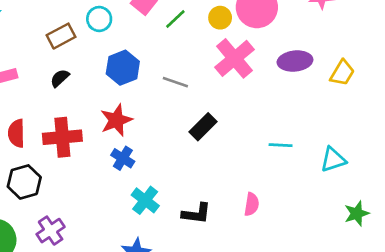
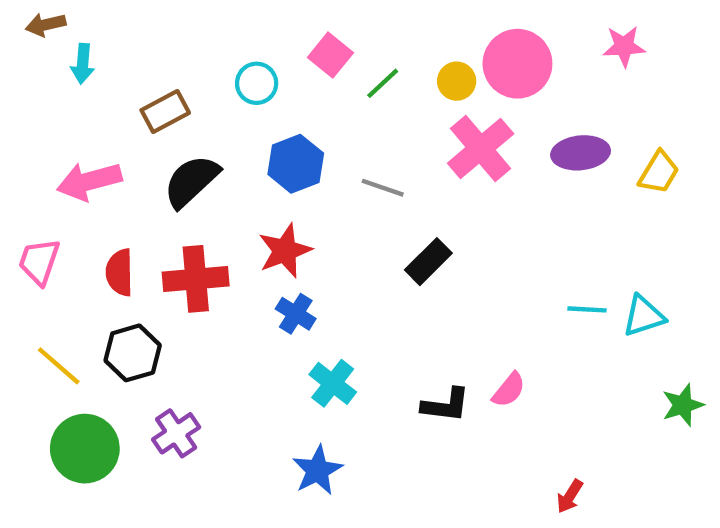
brown rectangle: (61, 36) -> (165, 112), moved
black semicircle: (60, 78) -> (191, 181), size x1.8
cyan line: (281, 145) -> (587, 309), moved
pink semicircle: (252, 204) -> (509, 390), turned 30
black L-shape: (196, 213) -> (446, 405), moved

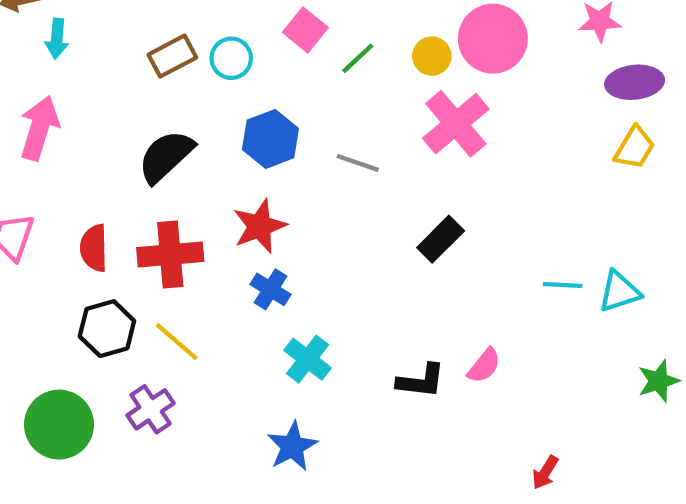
brown rectangle: (165, 112) -> (172, 56), moved
purple ellipse: (581, 153) -> (635, 82), moved
pink arrow: (89, 181) -> (39, 128), moved, turned 122
black rectangle: (428, 262) -> (441, 239), moved
yellow line: (59, 366) -> (177, 342), moved

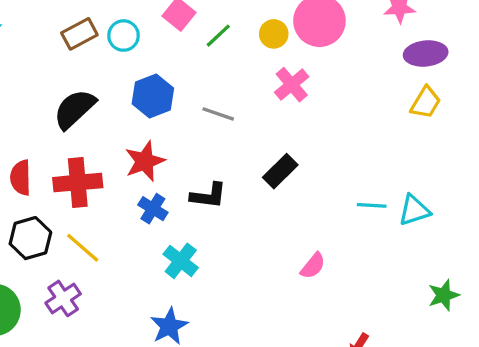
pink cross: (456, 124) -> (292, 85), size x0.7
black L-shape: (421, 381) -> (208, 196), moved
green star: (659, 381) -> (444, 295), moved

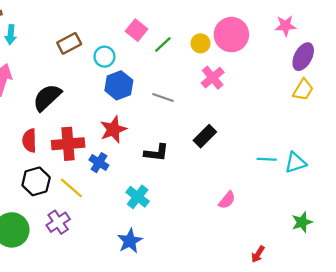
cyan circle: (123, 36) -> (104, 57), moved
purple ellipse: (426, 54) -> (303, 57), turned -56
black semicircle: (75, 109) -> (47, 97), moved
blue cross: (153, 209) -> (99, 163), moved
green star: (444, 295) -> (302, 222), moved

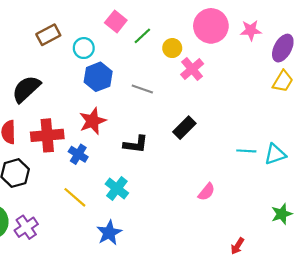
pink star: (285, 26) -> (251, 30), moved
yellow circle: (201, 43) -> (172, 48), moved
yellow line: (71, 188) -> (75, 197), moved
purple cross: (58, 222) -> (26, 227), moved

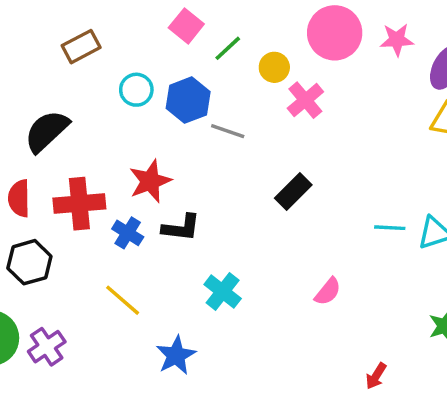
cyan circle: (84, 48) -> (136, 90), moved
blue hexagon: (98, 77) -> (188, 100), moved
black L-shape: (136, 144) -> (181, 228), moved
cyan cross: (117, 189) -> (223, 292), moved

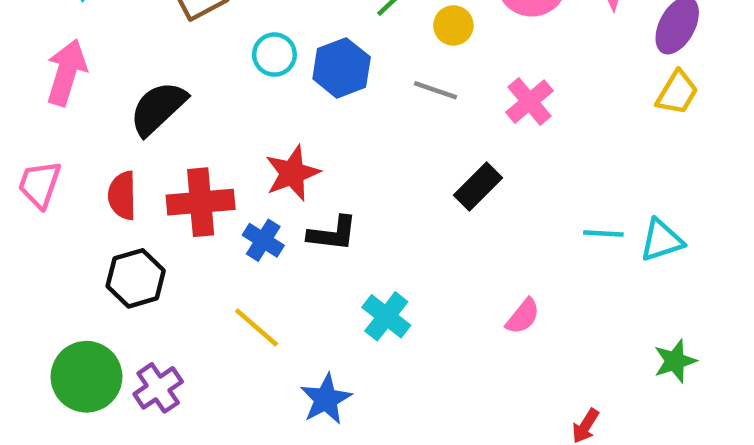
pink cross: (305, 100) -> (530, 102), moved
gray line: (228, 131) -> (436, 90), moved

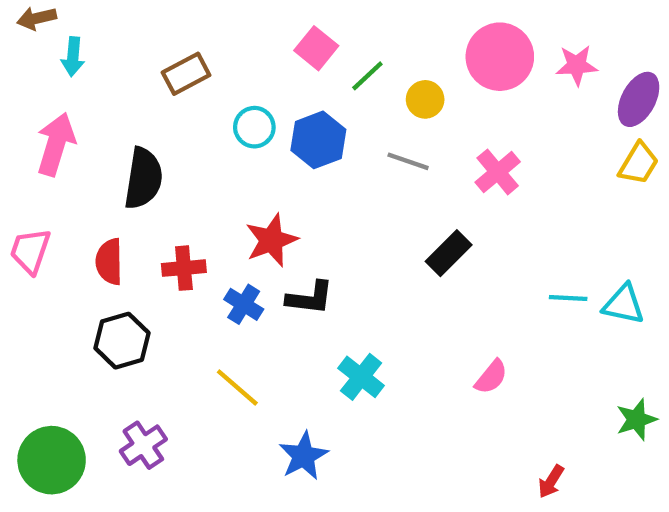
black semicircle: (158, 108) -> (143, 178), turned 142
red cross: (201, 202) -> (184, 268), size x0.7
cyan triangle: (662, 240) -> (624, 304), turned 30
green circle: (86, 377) -> (52, 460), moved

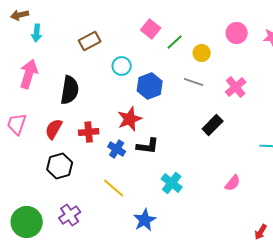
pink circle: (500, 57) -> (237, 33), size x0.7
blue hexagon: (318, 140) -> (150, 86), moved
red semicircle: (109, 262) -> (54, 129), turned 30

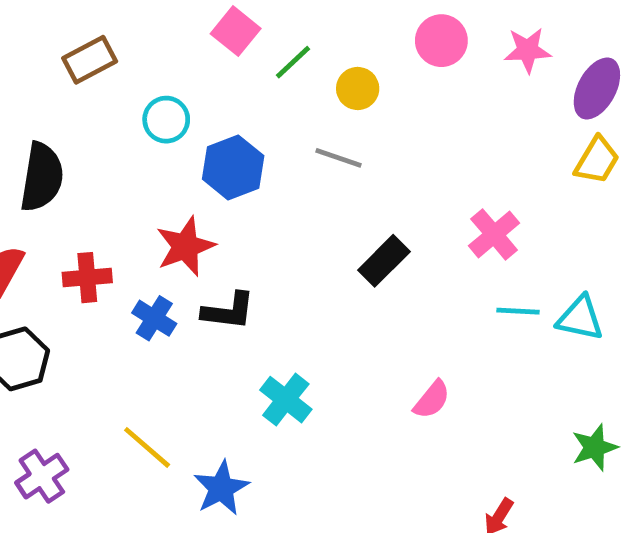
pink cross: (236, 87) -> (494, 234), moved
yellow line: (114, 188) -> (147, 447), moved

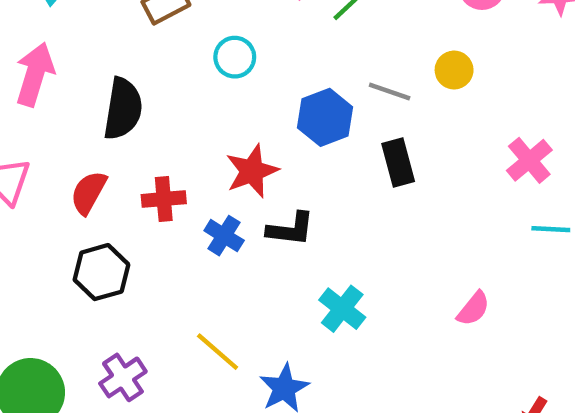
yellow circle: (358, 88) -> (454, 70), moved
blue hexagon: (233, 167) -> (325, 117), moved
black rectangle: (384, 261) -> (398, 162), moved, turned -60

